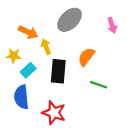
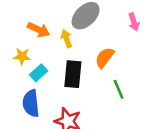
yellow arrow: (46, 47) -> (66, 39), moved
green line: (99, 85) -> (119, 89), turned 48

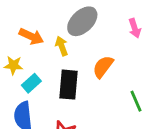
green line: (119, 89) -> (136, 101), moved

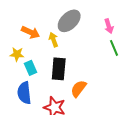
orange semicircle: (103, 67) -> (79, 89), moved
cyan rectangle: (31, 83) -> (31, 68), turned -72
green line: (136, 101) -> (114, 48), moved

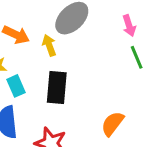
orange semicircle: (79, 89) -> (112, 124), moved

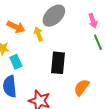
black rectangle: (57, 87) -> (58, 63), moved

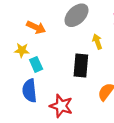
yellow arrow: (38, 34) -> (97, 41), moved

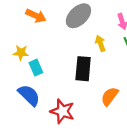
orange arrow: (36, 27) -> (36, 16), moved
blue semicircle: (30, 91) -> (29, 95), turned 140

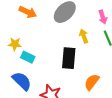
cyan rectangle: (36, 68) -> (28, 57), turned -40

